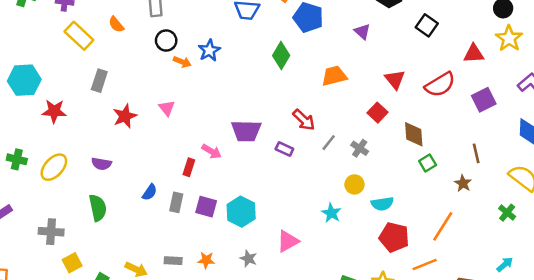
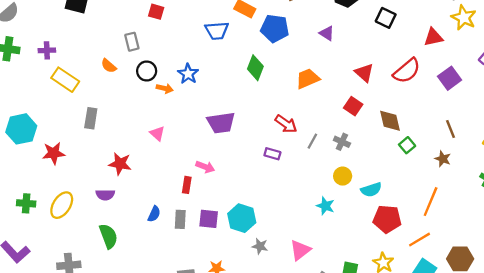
orange semicircle: (116, 24) -> (109, 66), moved
red star: (125, 116) -> (120, 164), moved, turned -30
purple trapezoid: (246, 131) -> (221, 123), moved
pink triangle: (288, 241) -> (300, 250), moved
gray star: (248, 259) -> (260, 246), moved

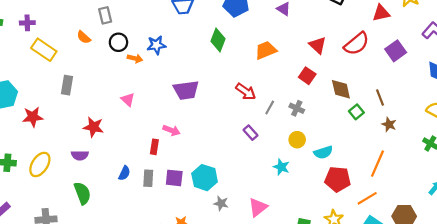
blue star: (188, 74) -> (156, 45), turned 30
brown line: (450, 129) -> (380, 98), moved
purple rectangle: (272, 154) -> (251, 133), moved, turned 32

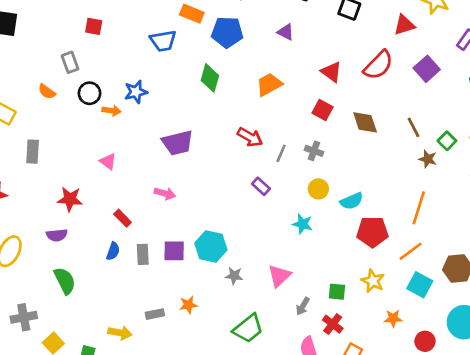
green square: (356, 112) -> (447, 141), moved
red rectangle: (154, 147) -> (123, 218), moved, turned -48

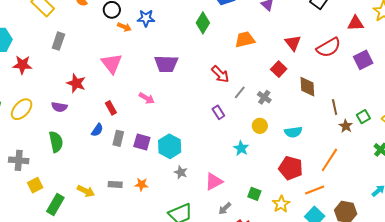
brown line: (414, 127) -> (335, 107), moved
pink triangle: (108, 161) -> (112, 63), size x1.6
cyan semicircle: (352, 201) -> (293, 132), moved
green square: (337, 292) -> (254, 194), moved

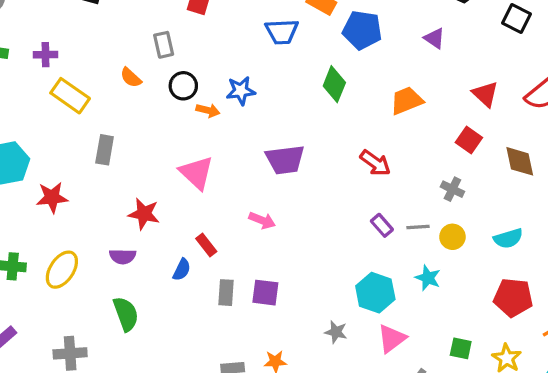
gray line: (240, 92) -> (418, 227), moved, turned 56
blue semicircle: (97, 130) -> (182, 270), moved
cyan hexagon: (170, 146) -> (375, 293), moved

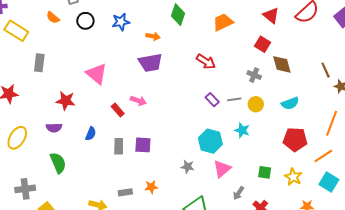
orange arrow: (208, 110) -> (153, 36), moved
brown diamond: (520, 161) -> (282, 64), moved
red rectangle: (206, 245) -> (118, 110), moved

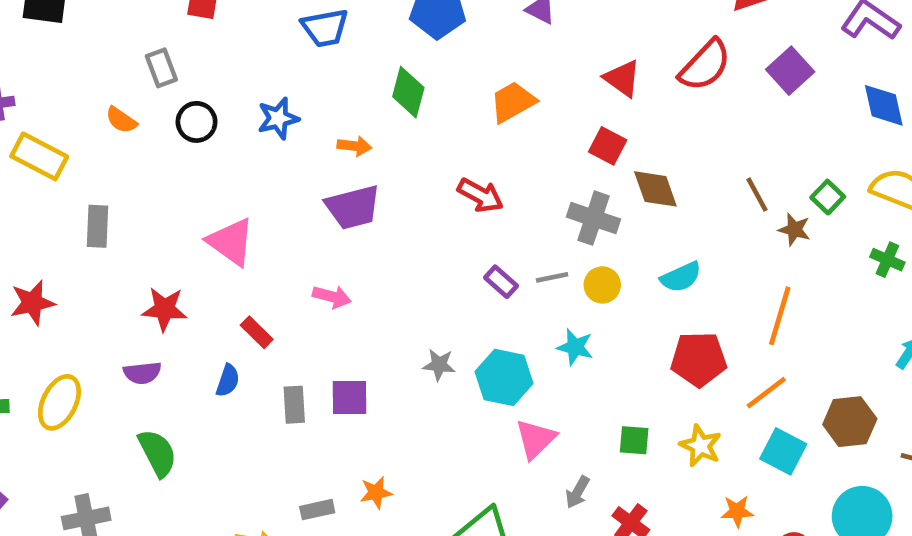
gray cross: (254, 75) -> (594, 218), size x1.5
red rectangle: (118, 110) -> (257, 332), moved
gray star: (188, 167) -> (439, 365), moved

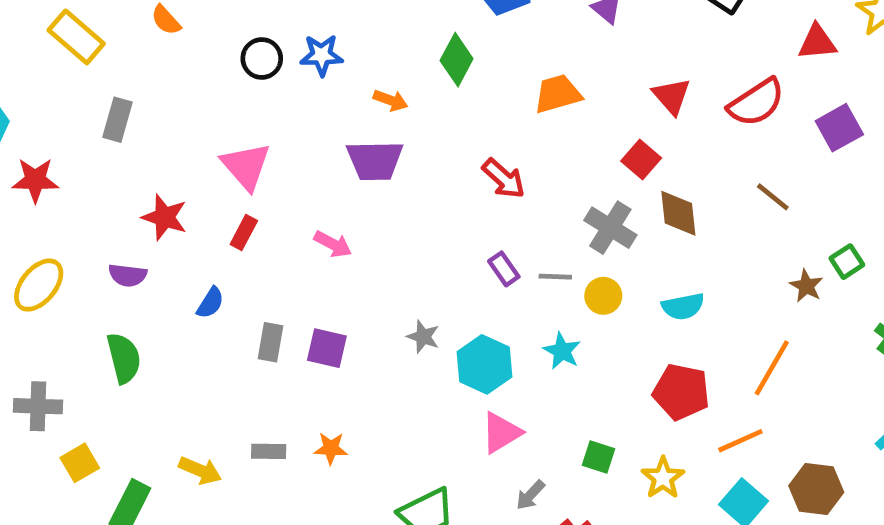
black circle: (197, 122) -> (262, 58), moved
brown line: (757, 195) -> (773, 197), moved, turned -36
red rectangle: (257, 332) -> (244, 233), moved, turned 60

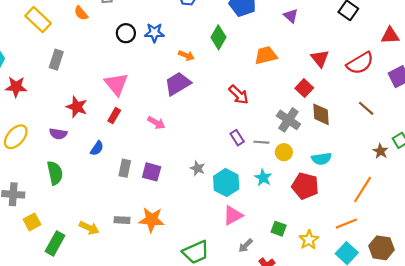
purple trapezoid: (375, 161) -> (178, 84), turned 148
red pentagon: (681, 392) -> (305, 186), moved
orange star: (331, 448) -> (152, 220), size x1.6

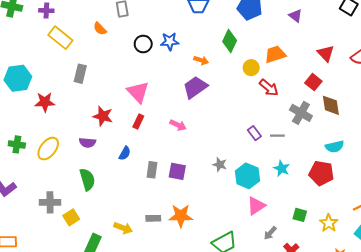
red arrow: (239, 95) -> (269, 88), moved
yellow circle: (284, 152) -> (251, 68), moved
yellow square: (32, 222) -> (71, 217), moved

